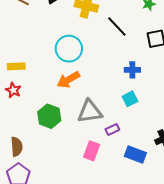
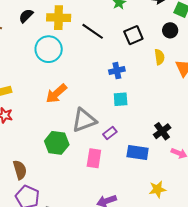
cyan circle: (69, 49) -> (49, 49), moved
cyan square: (130, 99) -> (121, 99), turned 35
green hexagon: (49, 116) -> (57, 143), moved

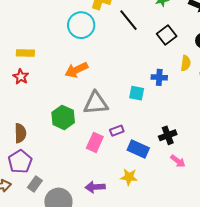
black square: (133, 35) -> (167, 35), turned -30
blue cross: (117, 71) -> (159, 77), moved
purple rectangle: (110, 133) -> (117, 131), moved
yellow star: (157, 189) -> (129, 177), moved

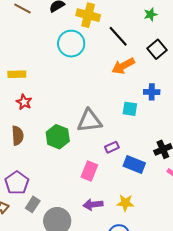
orange arrow: (76, 70) -> (123, 66), moved
red star: (21, 77) -> (24, 102), moved
brown semicircle: (20, 133) -> (18, 136), moved
pink rectangle: (95, 142) -> (89, 171), moved
yellow star: (129, 177) -> (125, 203), moved

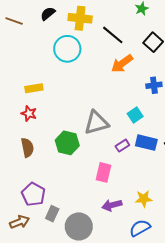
yellow rectangle: (17, 74) -> (34, 88), moved
cyan square: (130, 109) -> (135, 115), moved, turned -35
blue rectangle: (134, 165) -> (146, 143), moved

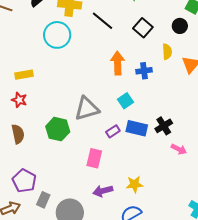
orange arrow: (122, 64) -> (118, 63), moved, turned 125

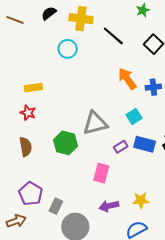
cyan circle: (57, 35) -> (68, 49), size x0.7
orange arrow: (118, 63) -> (127, 79), turned -35
gray rectangle: (43, 200) -> (56, 206), moved

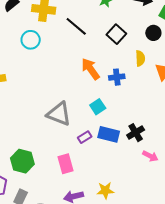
gray triangle: (95, 123) -> (59, 114), turned 36
green hexagon: (66, 143) -> (22, 161), moved
pink rectangle: (101, 173) -> (66, 164), turned -30

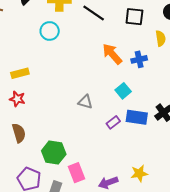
black square: (116, 34) -> (134, 17), turned -30
gray triangle: (59, 114) -> (85, 102), size x0.6
pink rectangle: (66, 164) -> (77, 173), moved

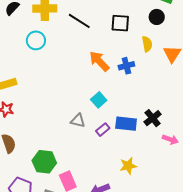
cyan square: (123, 91) -> (99, 100), moved
gray triangle: (85, 102) -> (78, 121), moved
yellow star: (139, 173) -> (128, 166), moved

